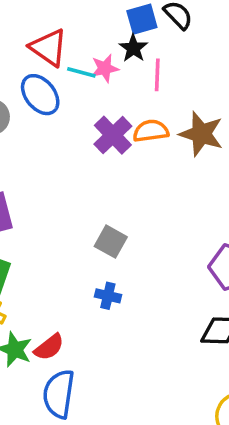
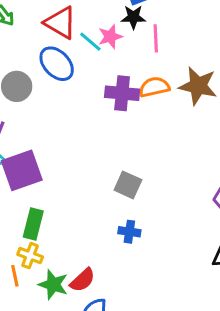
black star: (133, 48) -> (133, 17), turned -30
cyan line: (81, 72) -> (90, 42), turned 30
purple cross: (113, 135) -> (122, 93), turned -36

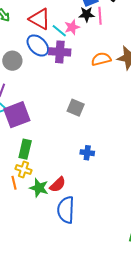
pink line: (156, 38) -> (100, 16), moved
purple cross: (122, 93) -> (60, 52), moved
gray square: (128, 185) -> (76, 108), moved

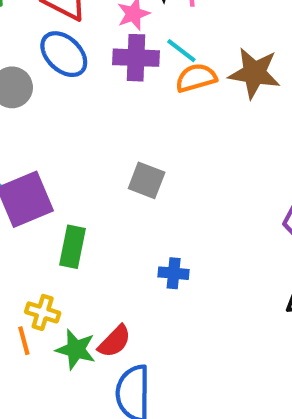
cyan line: (59, 31) -> (181, 51), moved
purple cross: (60, 52) -> (136, 58), moved
green rectangle: (25, 149) -> (73, 247), moved

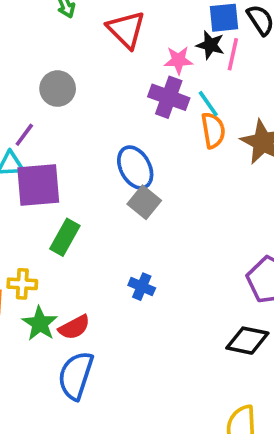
blue ellipse: (64, 54) -> (135, 167), moved
orange semicircle: (196, 78) -> (213, 130), turned 78
yellow cross: (43, 312) -> (22, 284), turned -32

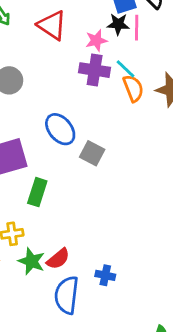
blue ellipse: (135, 167) -> (60, 129), moved
blue cross: (142, 287) -> (105, 275), moved

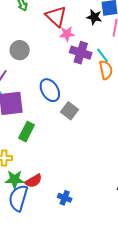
black star: (118, 24) -> (94, 17), moved
pink star: (96, 40) -> (67, 34), moved
green star: (31, 261) -> (15, 179), turned -30
blue semicircle: (67, 295) -> (18, 198), moved

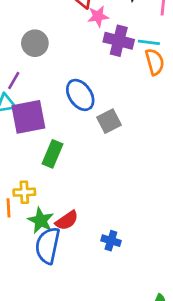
cyan line: (103, 55) -> (149, 42), turned -42
gray square: (69, 111) -> (109, 121), turned 30
green star: (15, 179) -> (41, 220), turned 30

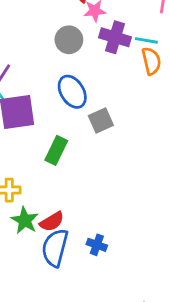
gray circle: (35, 43) -> (69, 40), moved
green rectangle: (52, 154) -> (56, 150), moved
blue semicircle: (48, 246) -> (55, 248), moved

